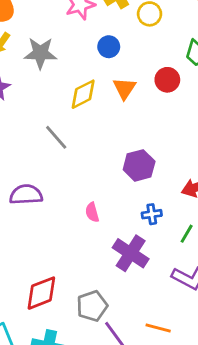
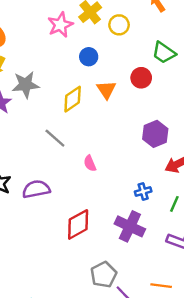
gray star: (40, 53) -> (26, 85), moved
purple hexagon: (139, 165) -> (155, 134), moved
pink semicircle: (92, 212) -> (90, 163), moved
red diamond: (41, 293) -> (78, 224), moved

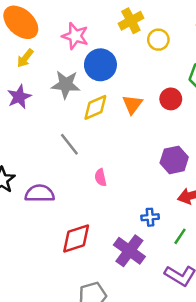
pink star: (60, 25) -> (75, 36), moved, turned 30
blue circle: (89, 57) -> (100, 65), moved, size x1.6
gray star: (26, 85) -> (66, 85), moved

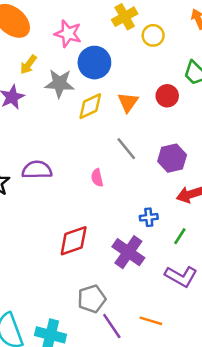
yellow arrow: (25, 58) -> (28, 65), moved
gray line: (69, 144) -> (126, 149), moved
purple semicircle: (40, 193) -> (37, 170), moved

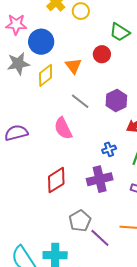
pink semicircle: (97, 178) -> (63, 128), size x1.6
purple cross: (128, 252) -> (100, 179), turned -35

